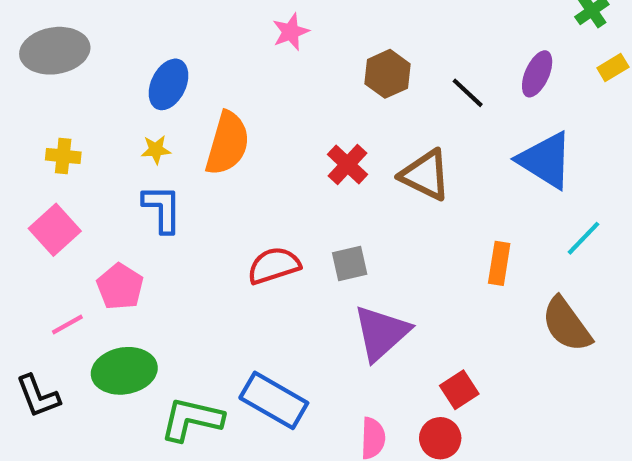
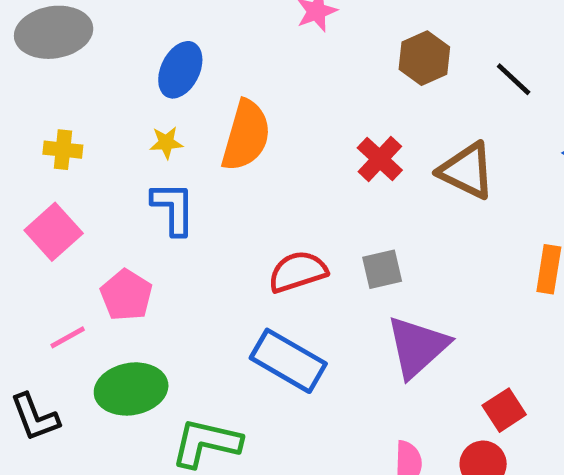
blue rectangle: (274, 400) -> (288, 361), moved

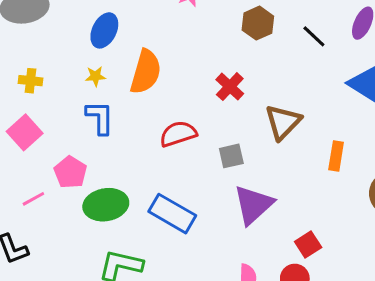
brown triangle: (467, 171) -> (283, 122), moved, turned 48
red semicircle: (298, 272) -> (178, 134), moved
green ellipse: (131, 389) -> (106, 205), moved

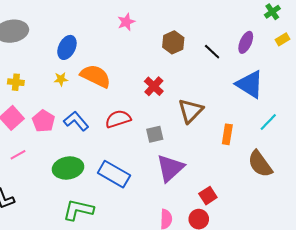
orange semicircle: (146, 72) -> (96, 76), turned -80
blue L-shape: (100, 118) -> (76, 121), moved, turned -40
pink pentagon: (70, 172) -> (43, 121), moved
pink line: (33, 199) -> (18, 155), moved

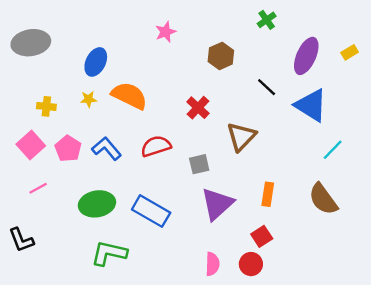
green cross: (272, 12) -> (267, 20), moved
purple ellipse: (246, 42) -> (306, 56), size x1.4
black line: (212, 52) -> (267, 87), moved
yellow cross: (16, 82) -> (46, 106), moved
orange rectangle: (227, 134) -> (268, 194), moved

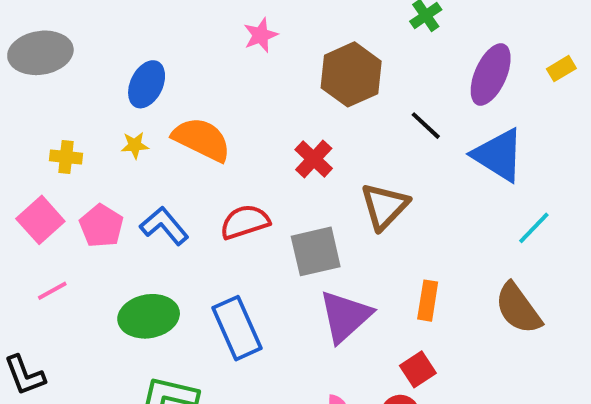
brown hexagon: (221, 56) -> (351, 74), size x1.4
gray square: (199, 164) -> (316, 251), size x1.5
blue rectangle: (151, 211) -> (237, 328), turned 36

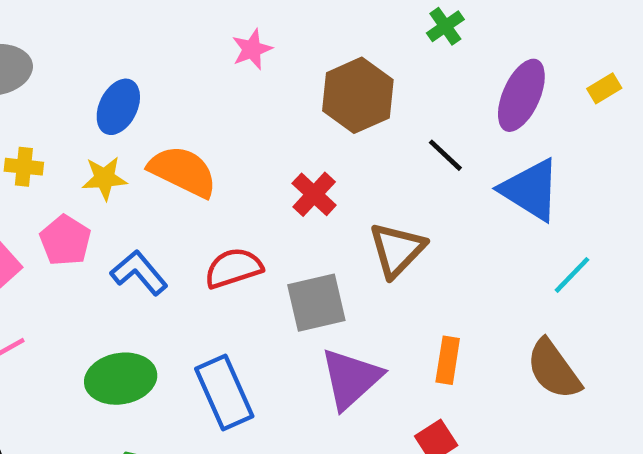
yellow star: (135, 145) -> (104, 178), size x1.4
yellow cross: (66, 157) -> (24, 167), moved
pink pentagon: (101, 226) -> (65, 240), moved

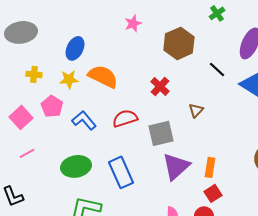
brown triangle: (397, 250) -> (196, 110), size x0.6
orange rectangle: (448, 360) -> (210, 167), moved

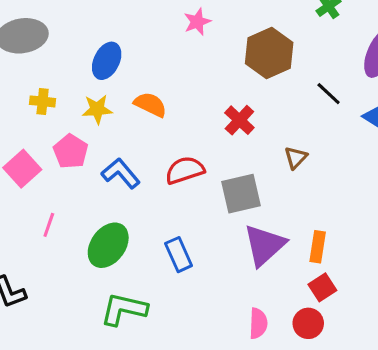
orange semicircle: (103, 76) -> (150, 105), size x0.7
pink line: (27, 153) -> (49, 225), moved, turned -42
green ellipse: (76, 166) -> (108, 245), turned -44
blue rectangle: (121, 172) -> (179, 255), size x0.7

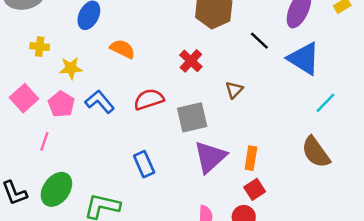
yellow star: (97, 109) -> (71, 68), moved
pink pentagon: (71, 151) -> (61, 104), moved
green ellipse: (108, 245) -> (56, 189), moved

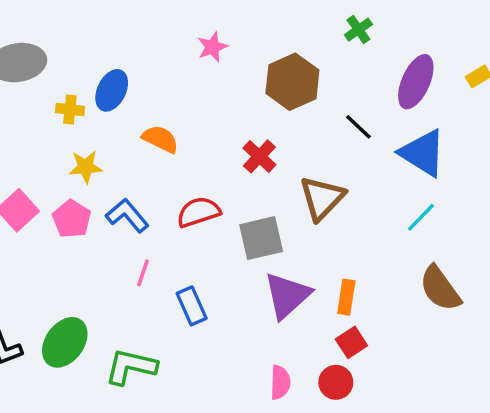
yellow cross: (40, 47) -> (70, 109), moved
brown triangle: (234, 90) -> (322, 198), size x1.8
cyan line: (325, 103) -> (421, 217), moved
pink line: (44, 141) -> (143, 273), moved

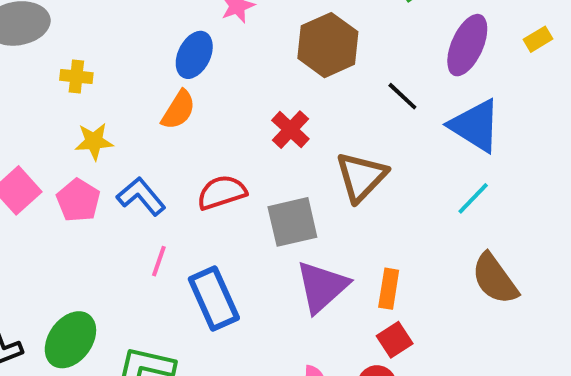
blue ellipse: (112, 90) -> (194, 55), moved
orange semicircle: (160, 139) -> (178, 110), turned 96
blue rectangle: (192, 306) -> (214, 299), size x1.4

